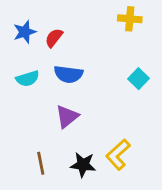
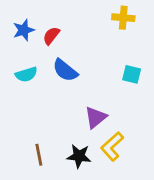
blue semicircle: (68, 74) -> (65, 70), turned 32
cyan square: (139, 79) -> (132, 74), turned -30
purple triangle: (67, 117) -> (96, 117), moved

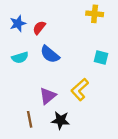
purple triangle: (96, 117) -> (48, 96), moved
yellow L-shape: (112, 146) -> (80, 89), moved

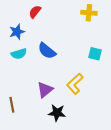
blue star: (18, 23) -> (17, 32), moved
red semicircle: (39, 28) -> (35, 12), moved
brown line: (30, 119) -> (12, 105), moved

